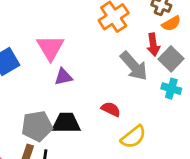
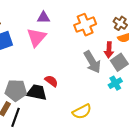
purple triangle: (63, 77) -> (43, 18), moved
cyan cross: (171, 89) -> (115, 83), turned 32
red semicircle: (111, 109) -> (51, 81), moved

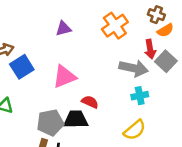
pink triangle: (36, 37) -> (64, 77), moved, turned 40
gray arrow: (92, 62) -> (134, 68), turned -35
cyan cross: (115, 83) -> (140, 96), moved, turned 32

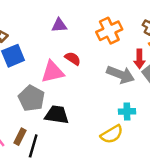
cyan cross: (140, 96) -> (127, 111), moved
red semicircle: (90, 102) -> (73, 59), moved
gray pentagon: (50, 123) -> (31, 98), moved, turned 30

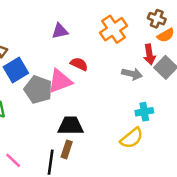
gray arrow: (121, 75) -> (132, 74), size x0.7
gray pentagon: (31, 98) -> (38, 90), moved
brown rectangle: (20, 137) -> (67, 149), moved

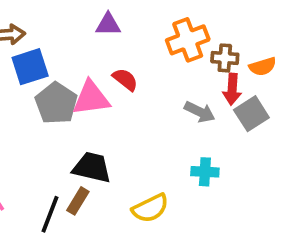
brown cross: (157, 19) -> (225, 58), moved, turned -30
yellow semicircle: (132, 138) -> (150, 208), moved

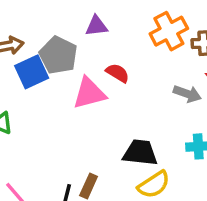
gray pentagon: (56, 103) -> (58, 55), moved
black trapezoid: (92, 167) -> (140, 153), moved

